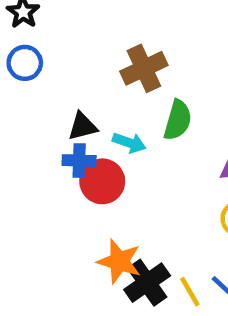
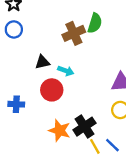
green semicircle: (178, 120) -> (95, 23), moved
blue cross: (79, 161) -> (16, 104), moved
black cross: (147, 283) -> (84, 127), moved

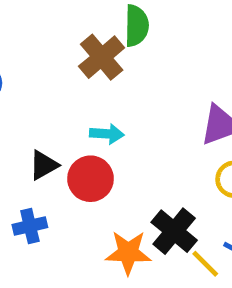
black triangle: (42, 62) -> (44, 165), moved

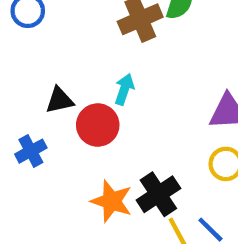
cyan arrow: (107, 134) -> (124, 89), turned -92
blue cross: (30, 226) -> (31, 151), turned -32

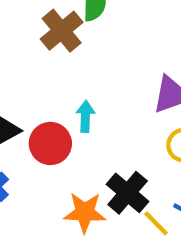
cyan arrow: (124, 89) -> (85, 116), moved

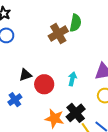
cyan arrow: (85, 116) -> (72, 79), moved

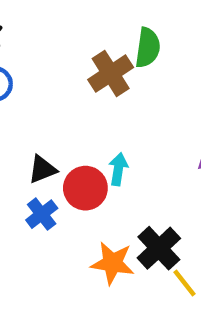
cyan arrow: (72, 79) -> (118, 169), moved
blue cross: (15, 100) -> (42, 214), moved

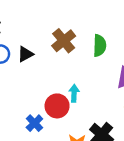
green semicircle: (148, 48) -> (100, 45), moved
black triangle: (42, 169) -> (25, 54), moved

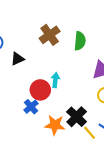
black triangle: (25, 54) -> (17, 59), moved
blue cross: (34, 123) -> (31, 107), moved

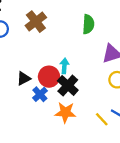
brown cross: (50, 35) -> (36, 22), moved
black triangle: (17, 59) -> (24, 78), moved
black cross: (77, 117) -> (68, 85), moved

